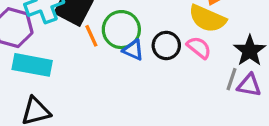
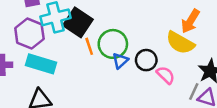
pink semicircle: (199, 48) -> (166, 75), moved
blue triangle: (133, 50) -> (120, 61), turned 48

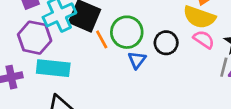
blue triangle: (120, 61) -> (137, 60), moved
pink semicircle: (166, 75) -> (204, 39), moved

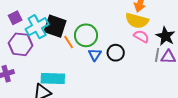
black circle: (166, 43) -> (116, 53), moved
cyan rectangle: (53, 68) -> (53, 79), moved

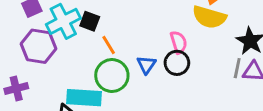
black square: (55, 26) -> (90, 21), size x0.6
green circle: (86, 35) -> (112, 75), moved
pink semicircle: (141, 36) -> (179, 42), moved, turned 42

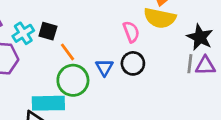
cyan cross: (63, 21) -> (23, 33), size x0.7
pink semicircle: (179, 42) -> (131, 32), moved

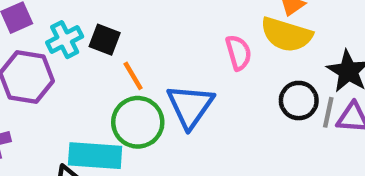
black circle: (133, 63) -> (299, 101), moved
blue triangle: (104, 67) -> (190, 106), size x1.6

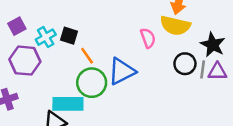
blue triangle: (190, 106) -> (122, 71), turned 32

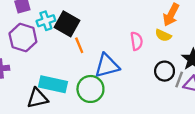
yellow semicircle: (175, 26) -> (163, 35), size x0.6
black square: (69, 36) -> (67, 24), size x1.5
green circle: (92, 83) -> (90, 89), moved

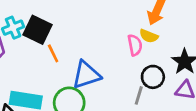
pink semicircle: (137, 41) -> (135, 45), moved
gray line: (179, 80) -> (139, 95), moved

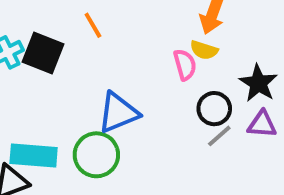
orange line: (53, 53) -> (93, 25), moved
gray line: (139, 95) -> (219, 136), moved, turned 36

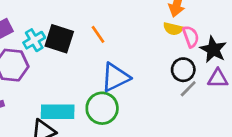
orange line: (93, 25) -> (98, 34), moved
pink semicircle: (185, 65) -> (191, 37), moved

